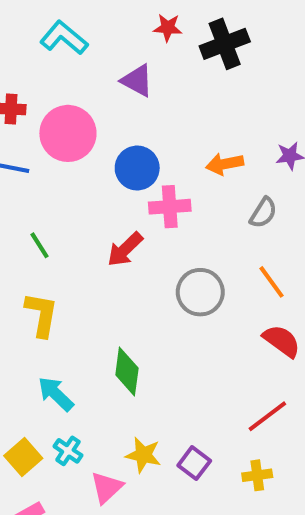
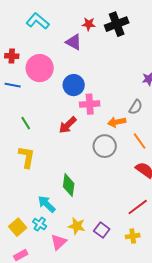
red star: (168, 28) -> (89, 24), moved
orange arrow: (225, 164) -> (117, 122), moved
cyan arrow: (56, 394) -> (47, 204), moved

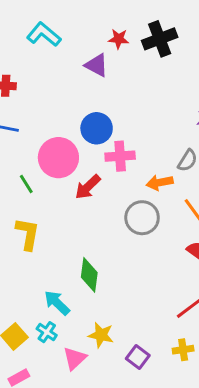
pink circle: (40, 68) -> (58, 158), moved
purple square: (102, 230) -> (138, 357), moved

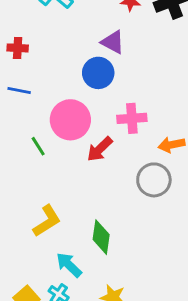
purple triangle: (97, 65) -> (113, 42), moved
blue circle: (97, 128) -> (98, 73), moved
yellow L-shape: (28, 234) -> (47, 221), moved, turned 48

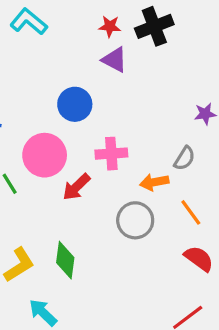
purple triangle: (113, 42) -> (115, 60), moved
green diamond: (101, 237) -> (65, 260), moved

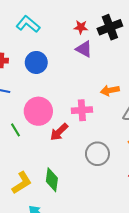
blue circle: (75, 104) -> (36, 62), moved
orange arrow: (154, 182) -> (110, 90), moved

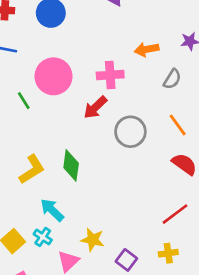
red arrow: (59, 132) -> (95, 107), moved

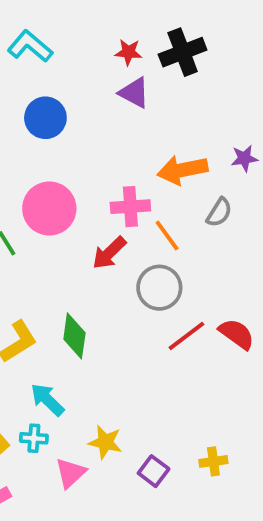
orange arrow: (147, 49) -> (183, 170), size x1.4
orange line: (178, 125) -> (167, 236), moved
red line: (175, 214) -> (186, 336), moved
cyan cross: (43, 237) -> (34, 438), turned -30

